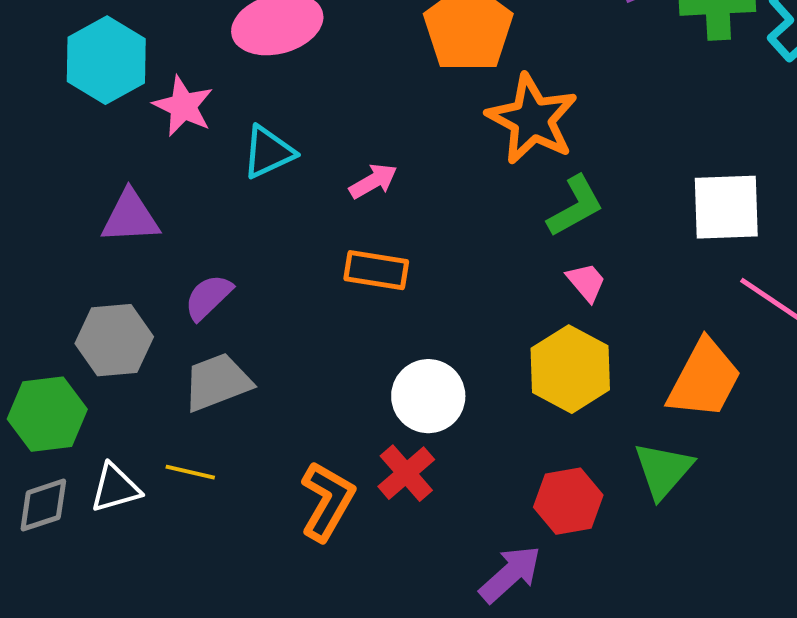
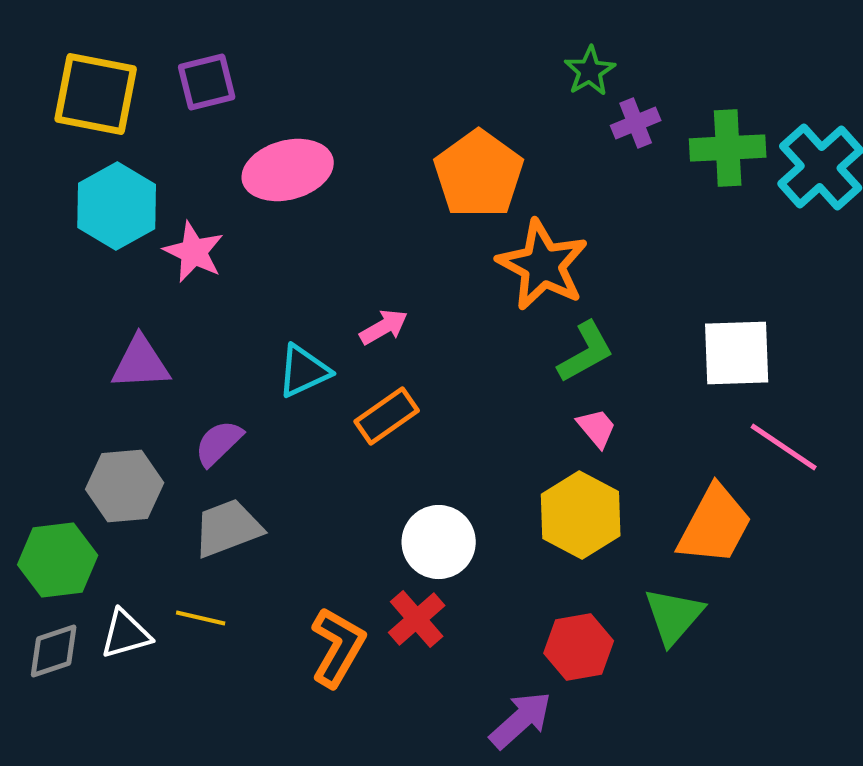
cyan triangle: (268, 152) -> (304, 371), moved
orange rectangle: (376, 270) -> (387, 416), turned -44

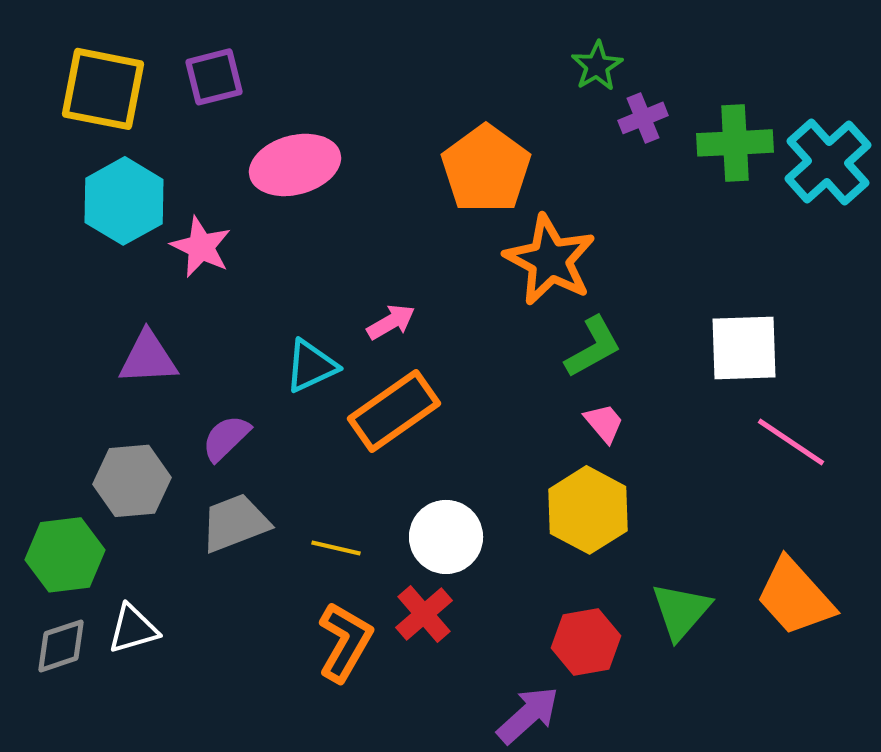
orange rectangle: (387, 416) -> (394, 411), size x1.4
orange trapezoid: (715, 525) -> (795, 597), moved, turned 110
yellow line: (201, 618) -> (336, 548), moved

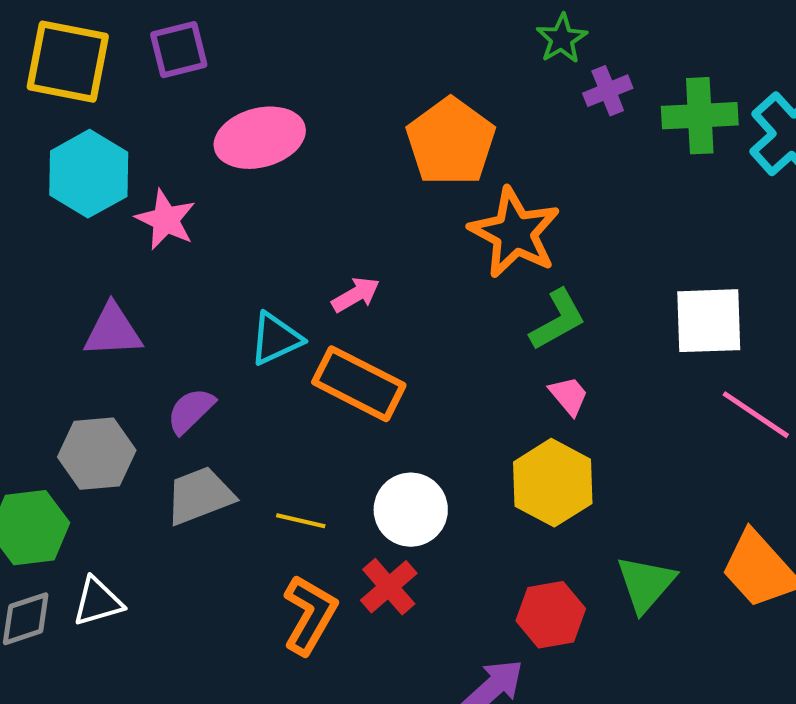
orange rectangle: (394, 411) -> (359, 384), turned 62

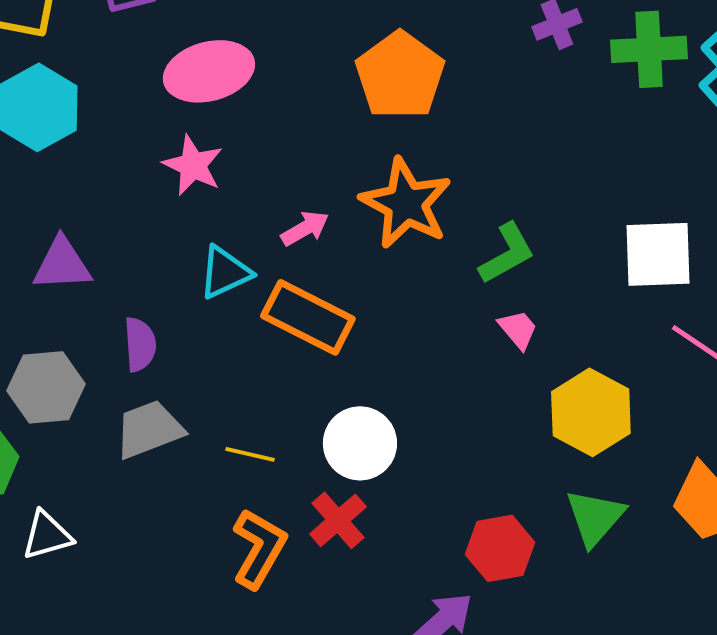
pink star: (166, 220) -> (193, 165), moved
orange star: (515, 233) -> (406, 203), moved
purple semicircle: (191, 411) -> (140, 344), turned 130
yellow hexagon: (553, 483) -> (591, 412), moved

